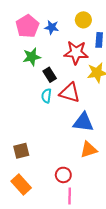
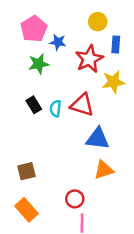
blue star: (52, 27) -> (58, 42), moved
red star: (76, 53) -> (89, 59), turned -30
black rectangle: (50, 75) -> (34, 105), moved

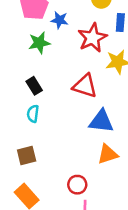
cyan semicircle: (55, 108) -> (33, 114), moved

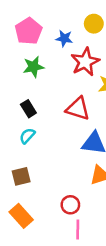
blue star: (60, 20) -> (64, 38), moved
cyan semicircle: (33, 114) -> (27, 136), turned 35

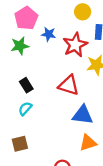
blue star: (64, 38) -> (49, 34), moved
green star: (33, 67) -> (20, 46), moved

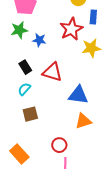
blue star: (49, 34) -> (39, 40), moved
red triangle: (69, 85) -> (52, 72), moved
brown square: (20, 144) -> (30, 114), moved

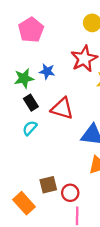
green star: (19, 30) -> (24, 78), moved
brown square: (30, 114) -> (48, 185), moved

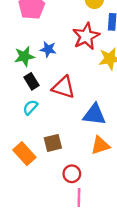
brown square: (48, 185) -> (53, 143), moved
orange rectangle: (24, 203) -> (24, 154), moved

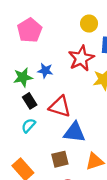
blue triangle: (94, 114) -> (74, 132), moved
brown square: (53, 143) -> (60, 159), moved

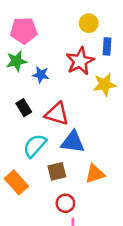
pink pentagon: (30, 30) -> (24, 31), turned 30
green star: (23, 77) -> (16, 61), moved
cyan semicircle: (29, 126) -> (35, 146), moved, size x1.5

